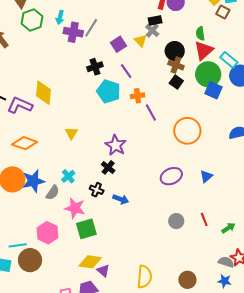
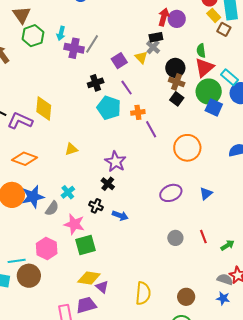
yellow triangle: (71, 133) -> (71, 149), turned 40

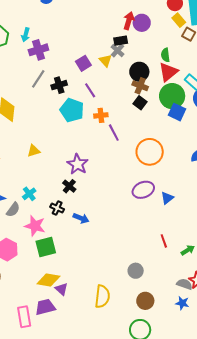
gray line: (92, 44) -> (38, 79), moved
purple cross: (74, 48) -> (38, 50), turned -30
purple ellipse: (171, 193) -> (143, 190), moved
gray circle: (175, 238) -> (136, 271), moved

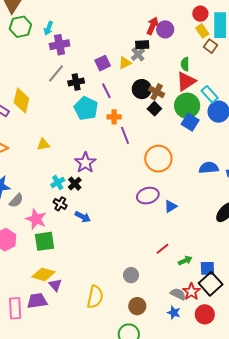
yellow triangle: (105, 60) -> (125, 63), turned 40
black circle: (139, 72) -> (142, 89), moved
cyan cross: (29, 194) -> (58, 182), moved
red line: (164, 241) -> (162, 249), turned 64

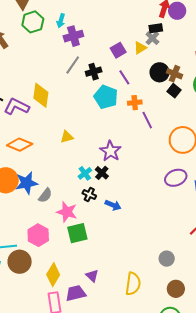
yellow diamond: (43, 274) -> (53, 275), moved, turned -70

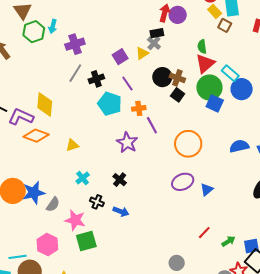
cyan arrow: (61, 21) -> (53, 26), moved
orange diamond: (20, 145) -> (36, 136), moved
purple star: (110, 151) -> (127, 143), moved
cyan cross: (85, 173) -> (83, 178), moved
black cross: (102, 173) -> (120, 180), moved

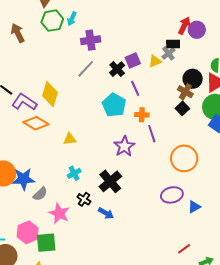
black circle: (162, 77) -> (193, 79), moved
black cross: (96, 79) -> (117, 69), moved, turned -35
black cross: (120, 180) -> (110, 181), size x1.6
green square: (86, 241) -> (46, 243), moved

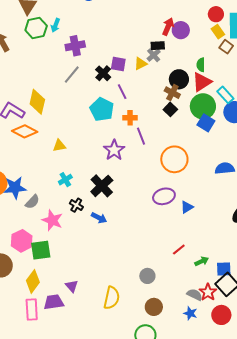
purple square: (133, 61) -> (118, 64), turned 35

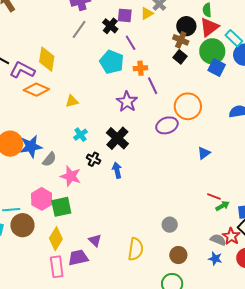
purple ellipse: (164, 196) -> (167, 125), moved
blue arrow: (99, 218) -> (117, 170), turned -126
red line: (179, 249) -> (214, 197), moved, turned 64

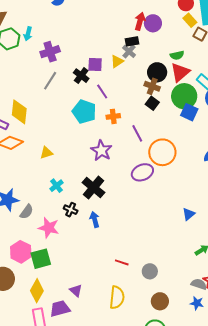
green semicircle: (207, 10) -> (177, 55), turned -96
purple line: (153, 86) -> (137, 133), moved
blue triangle: (204, 153) -> (189, 214), moved
red line: (214, 197) -> (122, 262), moved

